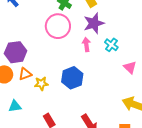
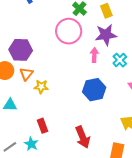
orange triangle: (25, 74) -> (26, 74), turned -40
blue hexagon: (72, 78) -> (94, 90), moved

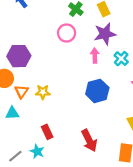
pink circle: (69, 31) -> (67, 33), size x0.7
orange triangle: (26, 74) -> (21, 91), moved

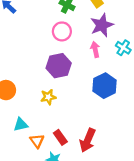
purple hexagon: (19, 56) -> (59, 66), moved
orange triangle: (21, 91) -> (37, 141), moved
red arrow: (89, 140) -> (88, 140), moved, turned 60

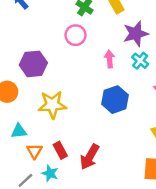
purple star: (102, 25) -> (136, 34), moved
purple hexagon: (59, 66) -> (33, 64), moved
yellow star: (48, 97) -> (52, 105), size x1.6

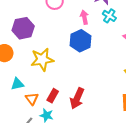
blue hexagon: (115, 100) -> (81, 41), moved
red rectangle: (60, 150) -> (53, 96), turned 64

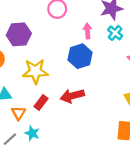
red rectangle: (53, 96) -> (41, 103), moved
red arrow: (77, 98) -> (72, 96), moved, turned 45

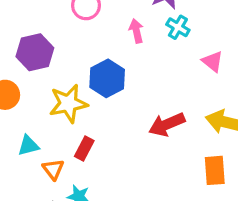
blue hexagon: (80, 56) -> (107, 78), moved
red arrow: (72, 96) -> (167, 124), moved

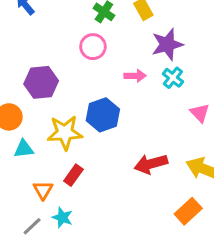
pink arrow: (136, 31) -> (135, 76), turned 95
cyan triangle: (28, 146) -> (24, 149), moved
orange rectangle: (215, 170) -> (188, 211), turned 44

